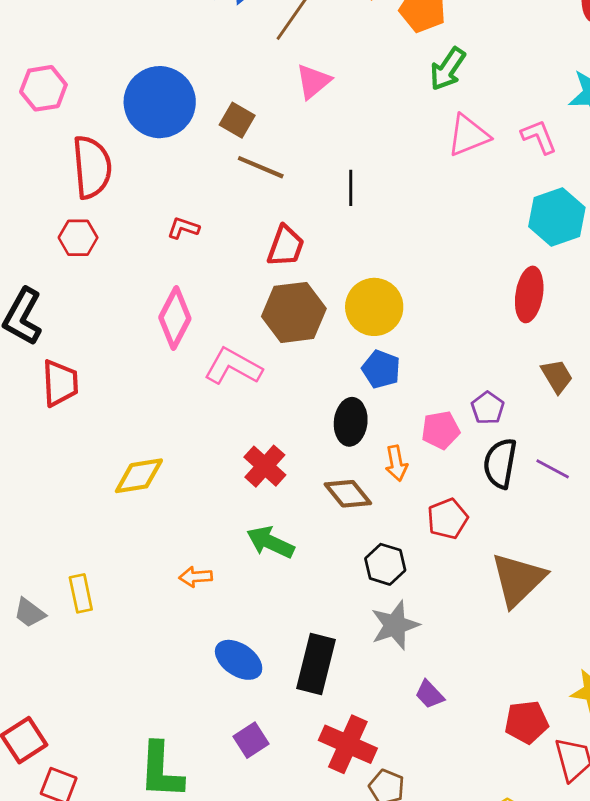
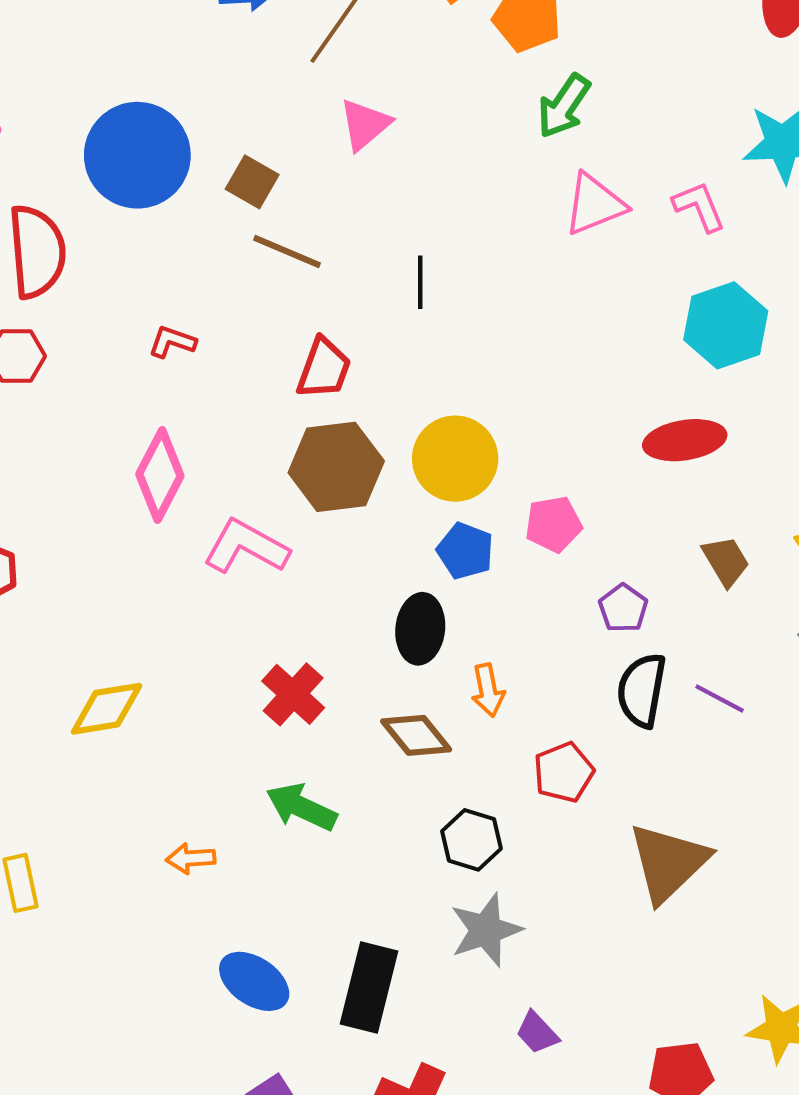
red ellipse: (529, 294) -> (685, 440), turned 72
pink pentagon: (441, 430) -> (554, 524), moved

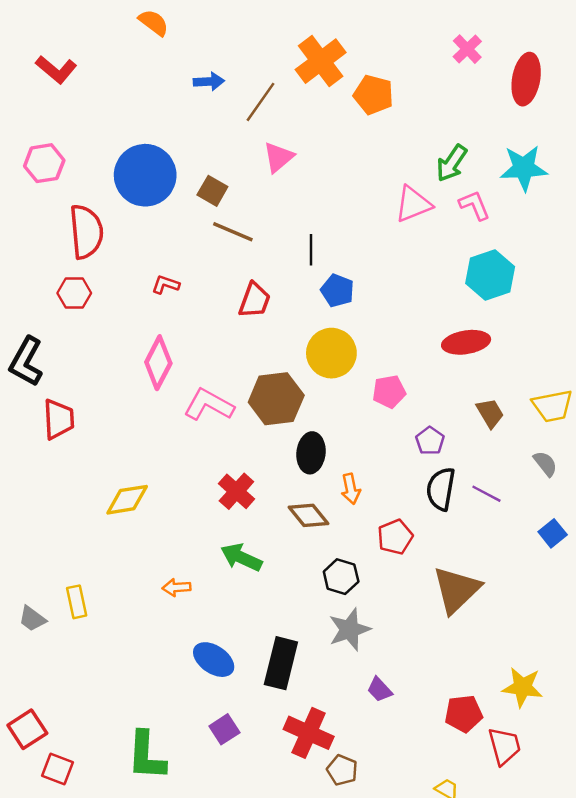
green arrow: (564, 106) -> (452, 163), moved
brown hexagon: (336, 467) -> (276, 399), moved
blue pentagon: (465, 551) -> (337, 291), moved

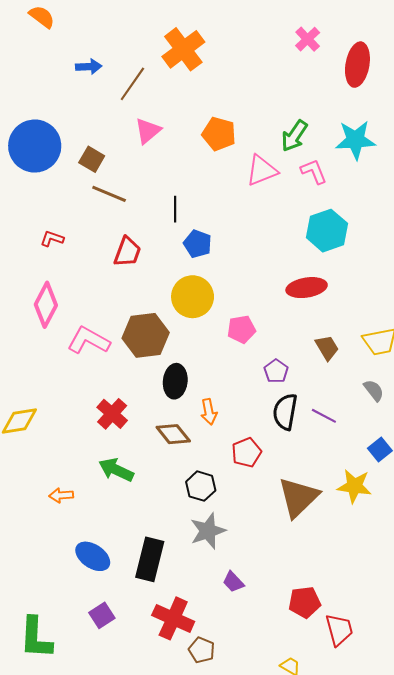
orange pentagon: (373, 95) -> (219, 134), moved
yellow star: (523, 687) -> (354, 486), moved

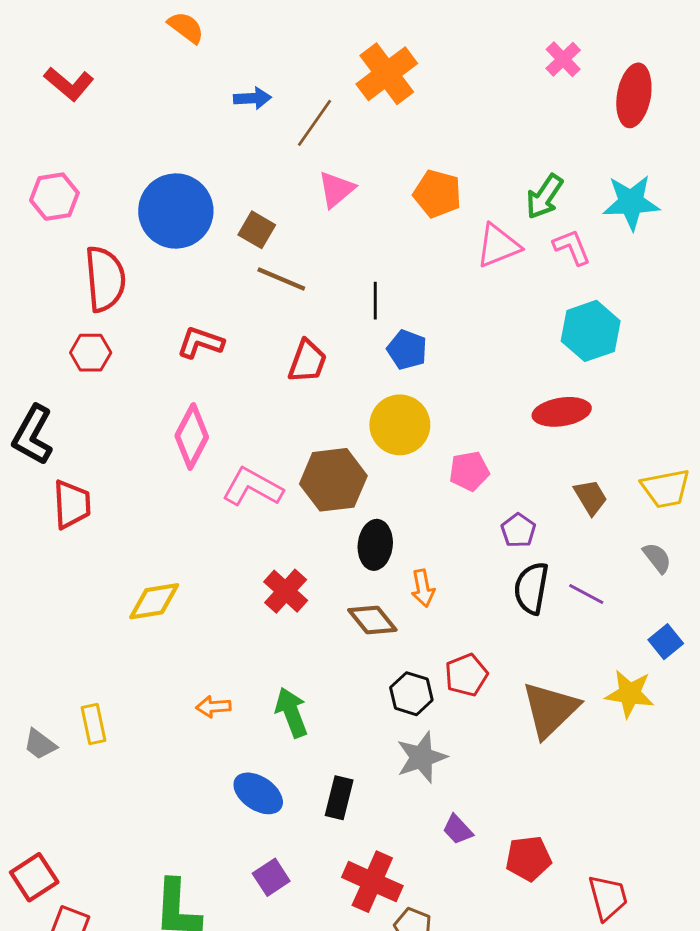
red L-shape: (52, 239) -> (200, 343), size x1.4
red pentagon: (246, 452) -> (466, 675), moved
green arrow: (116, 470) -> (291, 712), moved, turned 44
black rectangle: (150, 559) -> (339, 798), size x0.7
red pentagon: (305, 602) -> (528, 858), moved

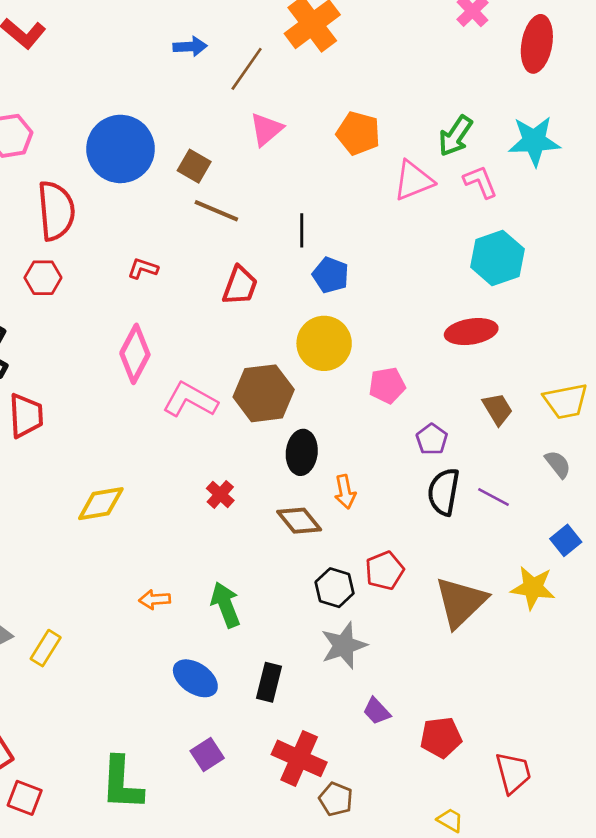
red L-shape: (200, 343) -> (143, 268), size x0.7
red cross: (286, 591) -> (220, 494), size x0.7
yellow rectangle: (93, 724) -> (46, 648), moved, turned 44

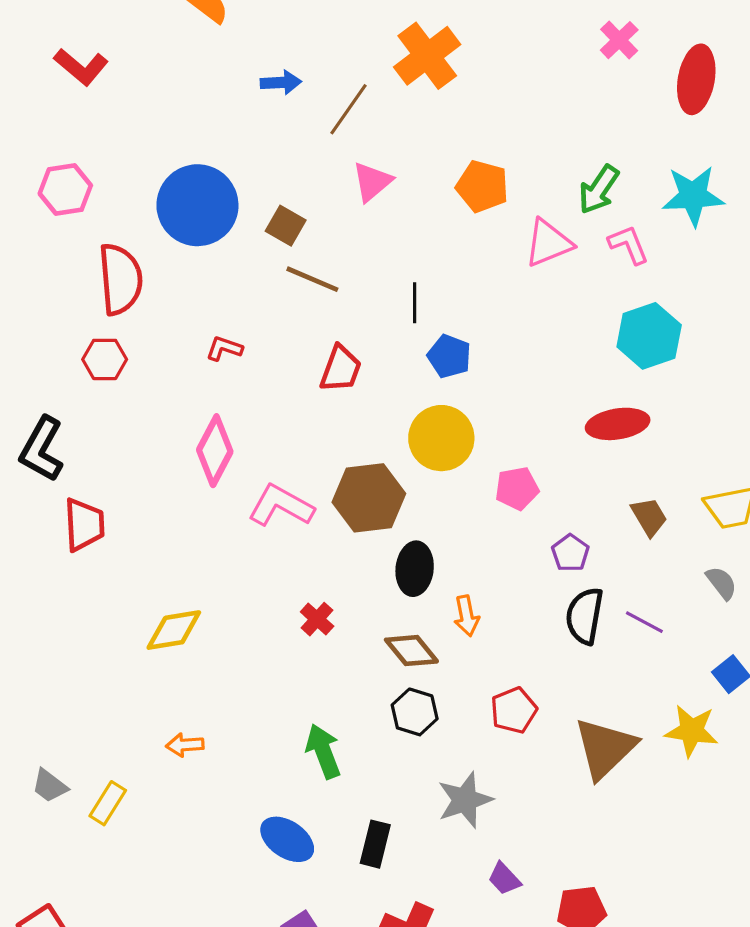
black hexagon: (335, 588) -> (415, 712), moved
orange arrow: (155, 600) -> (185, 745), moved

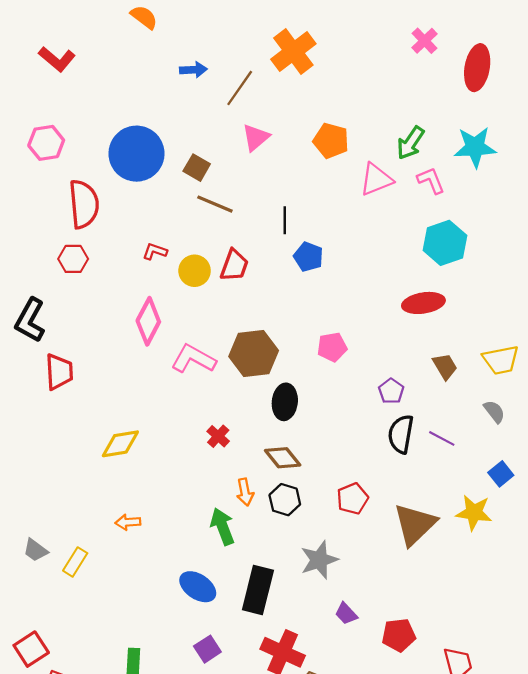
yellow circle: (441, 438) -> (195, 271), moved, size x0.7
pink pentagon: (517, 488) -> (332, 347), moved
orange arrow: (467, 616) -> (245, 492), moved
black rectangle: (375, 844) -> (258, 590), size x1.5

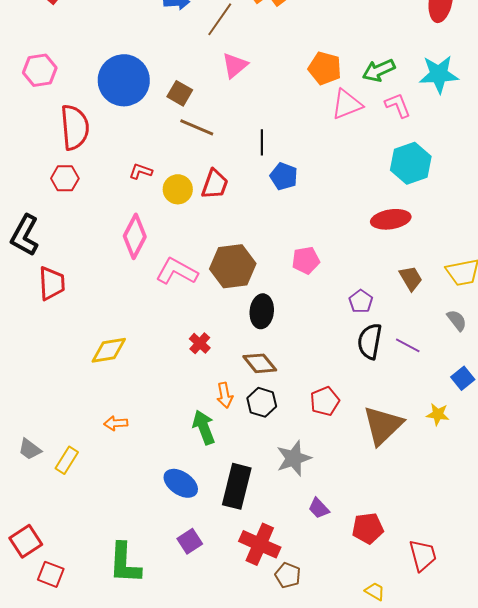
orange pentagon: (331, 141) -> (325, 68), moved
green arrow: (411, 143) -> (379, 70), turned 32
yellow star: (474, 513) -> (438, 414), size x0.7

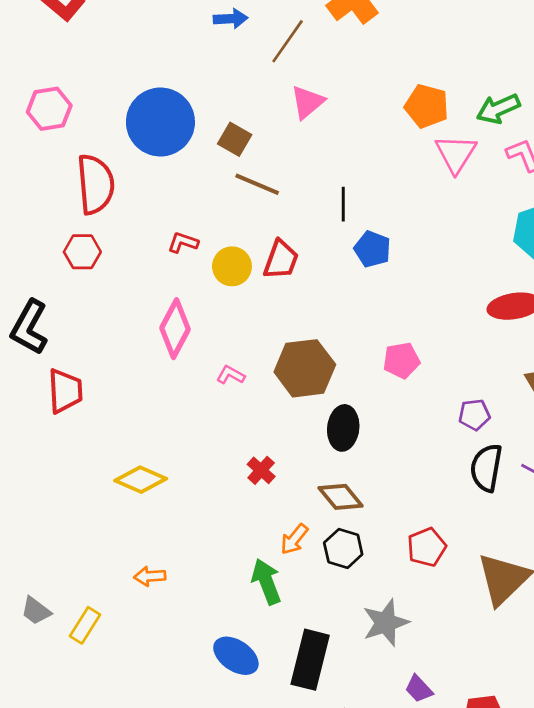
pink triangle: (347, 104) -> (456, 154), turned -36
pink L-shape: (177, 271) -> (231, 375), size x0.5
purple pentagon: (361, 301) -> (474, 415), turned 30
yellow diamond: (109, 350) -> (141, 480), turned 33
orange arrow: (225, 395) -> (294, 539), turned 50

